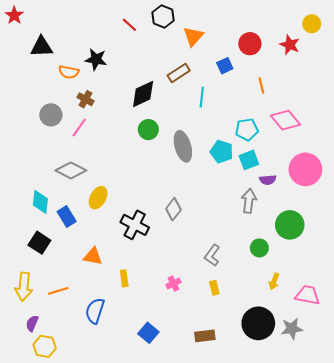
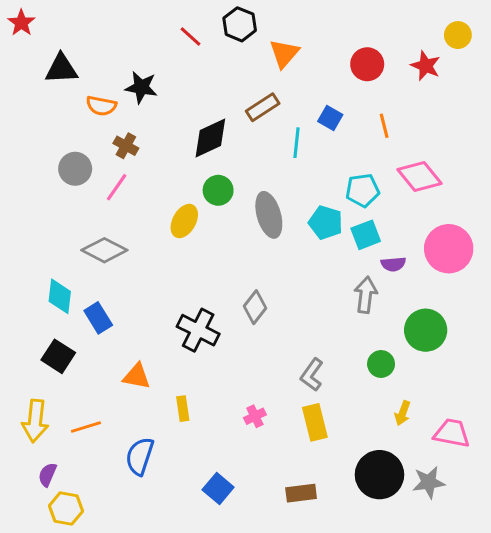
blue square: (225, 66) -> (330, 118), moved, turned -35
yellow ellipse: (98, 198) -> (184, 221), moved
yellow rectangle: (214, 288) -> (315, 422), size x1.6

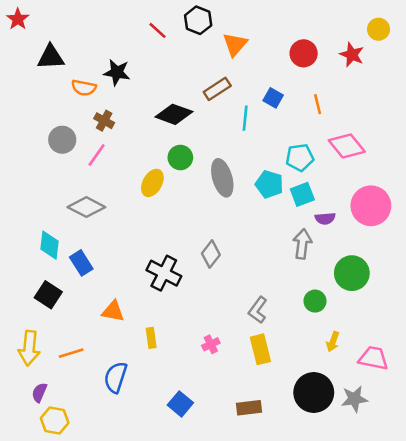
black diamond: (210, 138) -> (174, 114), turned 45

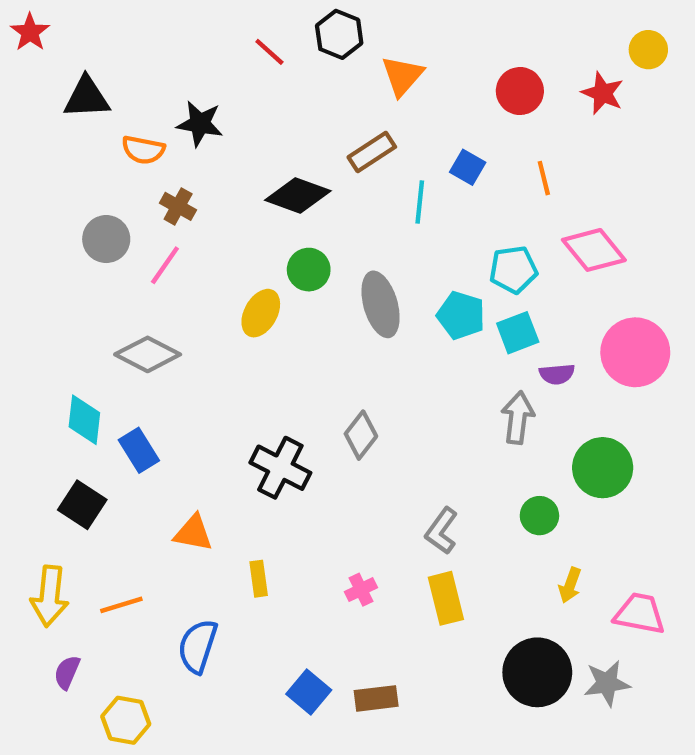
brown rectangle: (249, 408) -> (376, 698), moved
yellow hexagon: (55, 420) -> (126, 720), moved

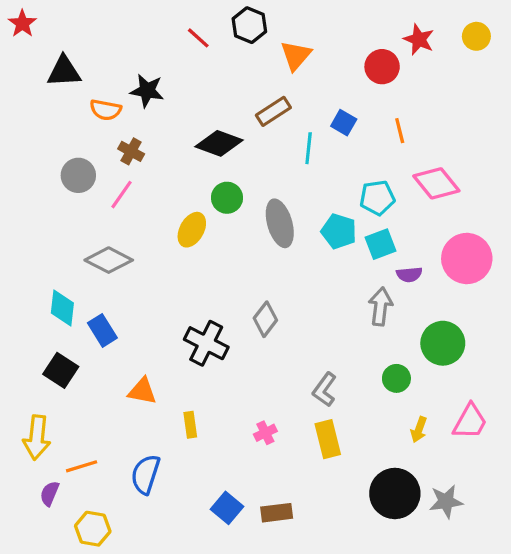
red star: (603, 93) -> (419, 39), moved
orange line: (121, 605) -> (82, 466), moved
pink trapezoid: (640, 614) -> (470, 422), moved, turned 108

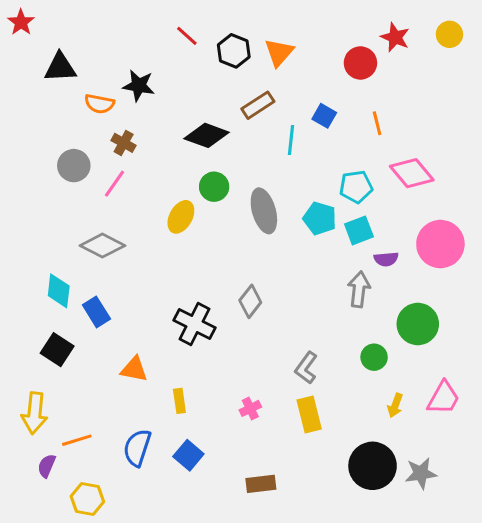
black hexagon: (249, 25) -> (234, 51), moved
blue square: (227, 508) -> (188, 455), moved

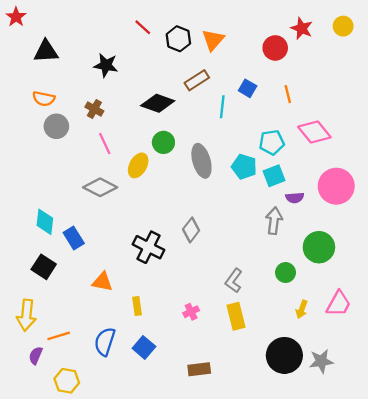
orange semicircle: (99, 104) -> (44, 99), moved
pink line: (115, 184) -> (105, 144), moved, turned -60
gray diamond: (102, 246) -> (100, 187), moved

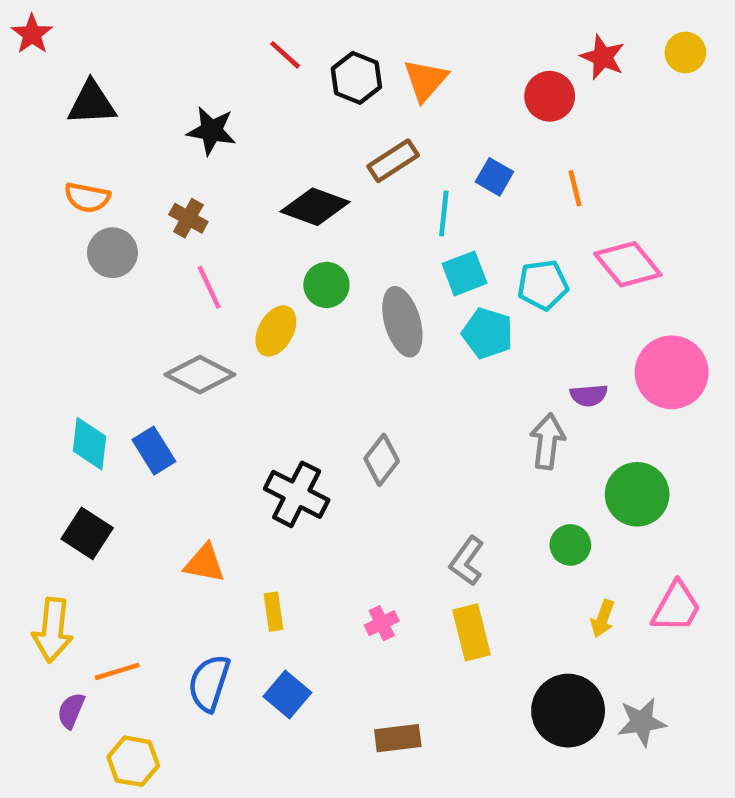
cyan square: (274, 176) -> (465, 273), moved
blue rectangle: (74, 238) -> (154, 451), moved

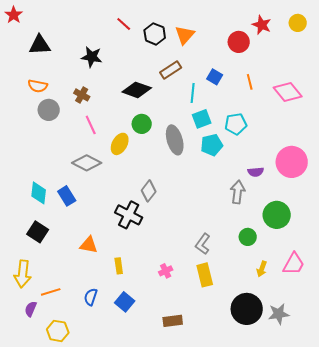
pink diamond: (628, 264) -> (288, 92), moved
cyan pentagon: (488, 333) -> (212, 145), turned -30
gray diamond: (382, 460) -> (149, 191), moved
blue semicircle: (209, 683) -> (91, 297), size x0.7

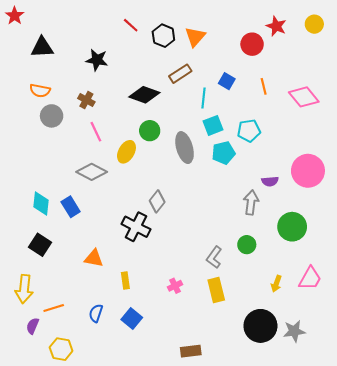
green circle: (248, 237) -> (247, 245), moved
brown rectangle: (173, 321) -> (191, 351), moved

